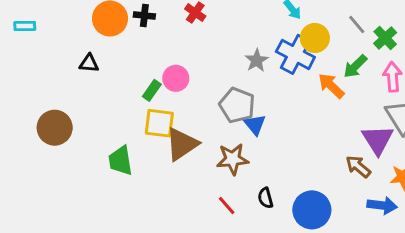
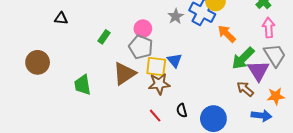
green arrow: (355, 66) -> (243, 58), moved, size x1.4
pink circle: (176, 78) -> (143, 29), moved
gray pentagon: (237, 105) -> (141, 47), moved
yellow square: (159, 123) -> (156, 66), moved

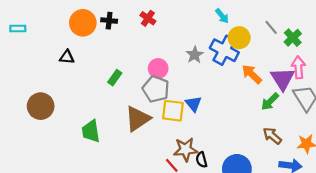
green arrow: (243, 58) -> (270, 102), size x0.7
purple triangle: (258, 71) -> (283, 79), moved
brown star: (159, 84) -> (186, 149), moved

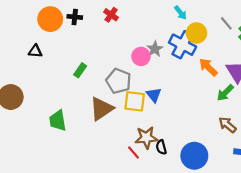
pink circle: (158, 68) -> (141, 56), moved

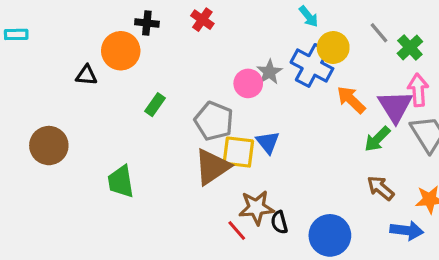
orange circle: (50, 19) -> (121, 51), moved
brown triangle: (101, 109) -> (212, 167), moved

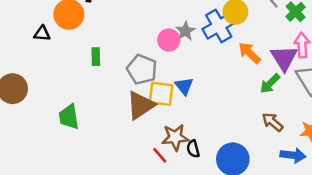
blue cross: (312, 65) -> (219, 26), turned 32
green rectangle: (155, 105) -> (96, 57), turned -36

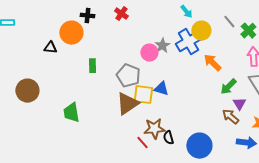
purple triangle: (284, 58) -> (239, 104), moved, size x0.6
blue triangle: (184, 86) -> (161, 89), turned -35

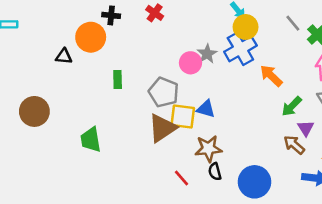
yellow circle: (201, 31) -> (246, 27), moved
brown star: (154, 129) -> (208, 149), moved

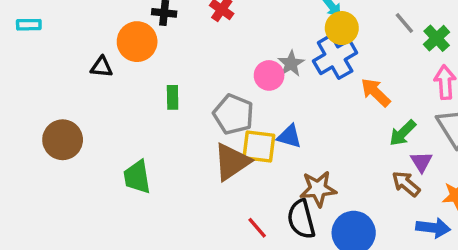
brown star: (208, 149) -> (318, 189), moved
black semicircle: (215, 172) -> (301, 219), size x1.6

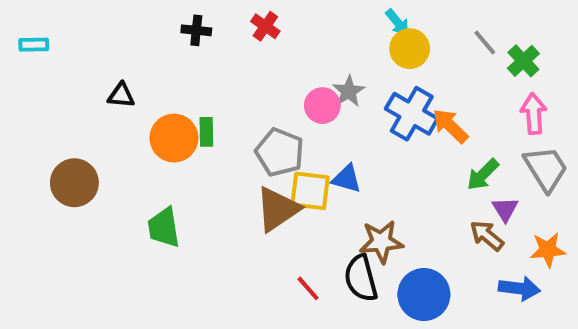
orange circle: (137, 42) -> (174, 138), moved
blue cross: (335, 57) -> (412, 114), moved, turned -30

